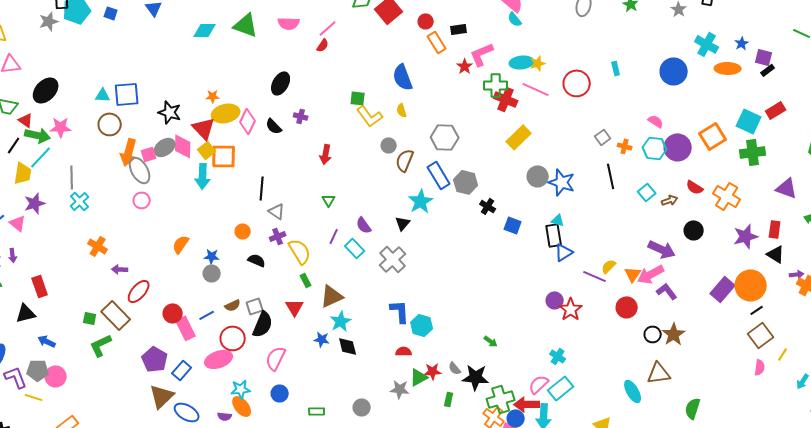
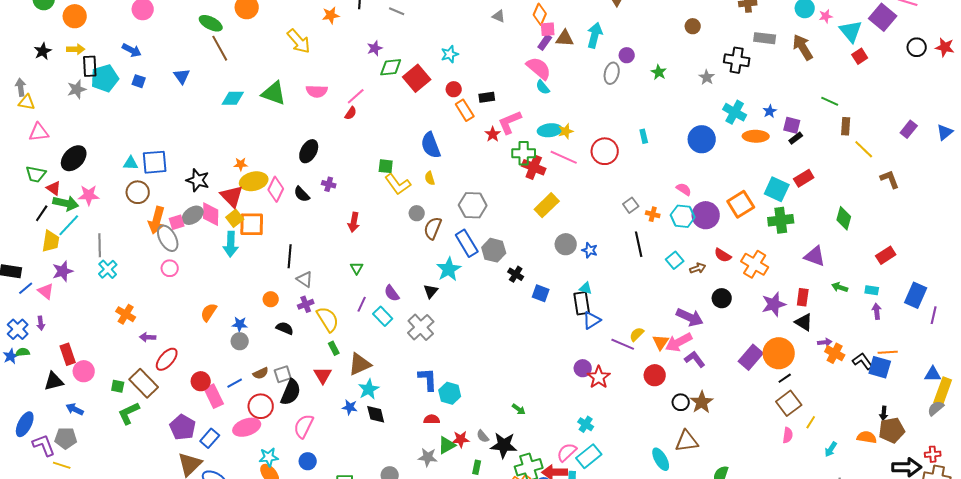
blue star: (562, 182) -> (590, 250), size x0.6
pink circle: (56, 376) -> (84, 371), moved

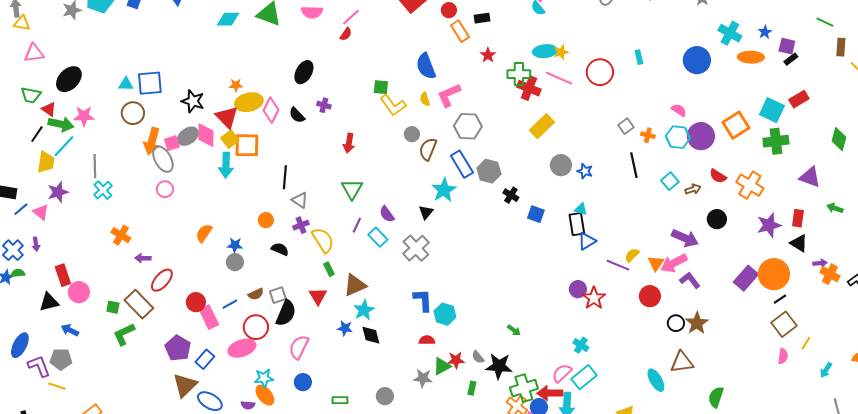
pink L-shape: (510, 122) -> (449, 95), moved
green triangle: (357, 268) -> (352, 189), size x1.6

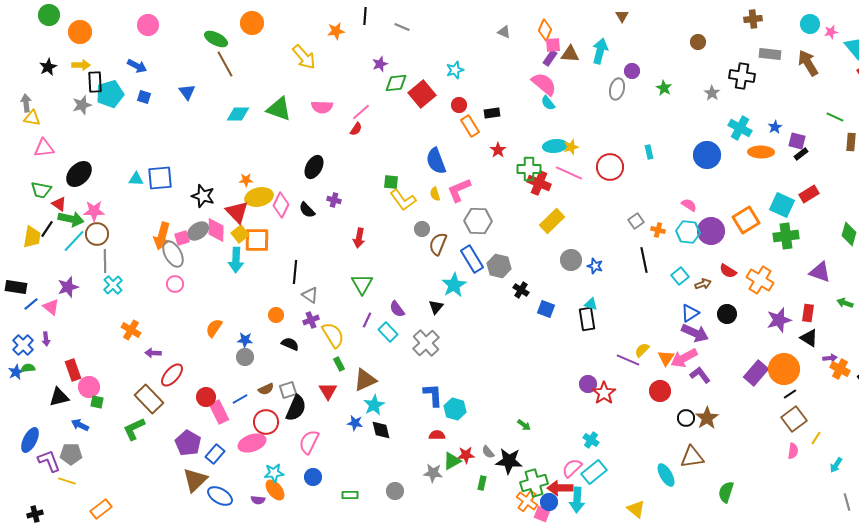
brown circle: (133, 113) -> (97, 234), moved
yellow trapezoid: (46, 162) -> (32, 237), moved
blue triangle: (587, 241) -> (690, 313), moved
green square: (113, 307) -> (97, 402), moved

